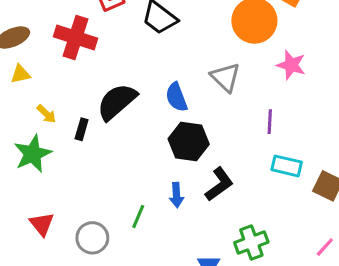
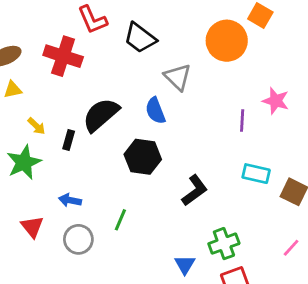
pink star: (291, 65) -> (276, 101), moved
gray triangle: (225, 77) -> (178, 77), moved
purple line: (270, 122) -> (242, 120), moved
black hexagon: (189, 142) -> (143, 157), moved
blue arrow: (176, 195) -> (70, 200), moved, turned 105

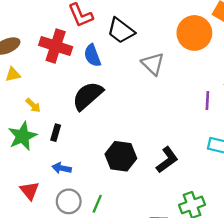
blue semicircle: (155, 111) -> (92, 56), moved
black rectangle: (69, 140) -> (56, 133), moved
black hexagon: (143, 157) -> (121, 156), moved
green line: (120, 220) -> (97, 204), moved

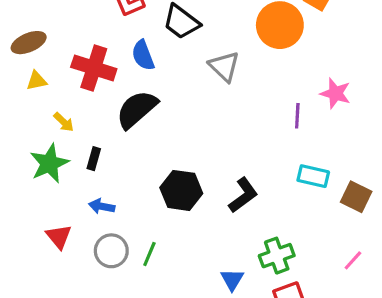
red cross: (56, 46) -> (94, 68), moved

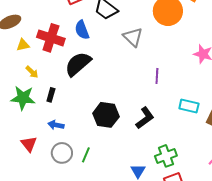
yellow triangle: (37, 81) -> (23, 45), moved
purple line: (297, 116) -> (157, 76), moved
green star: (49, 163) -> (23, 98), turned 30

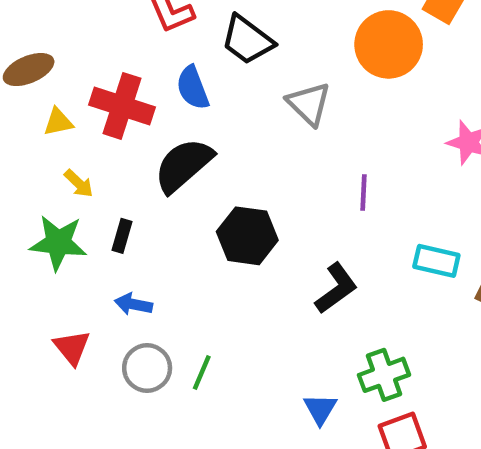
black hexagon: (106, 115) -> (247, 236), moved

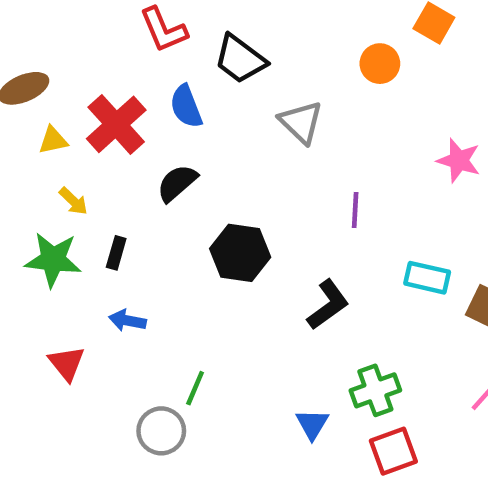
orange circle: (389, 44) -> (380, 64), size x0.6
red cross: (122, 106) -> (116, 124), turned 30
black semicircle: (184, 165) -> (177, 183), size x0.7
gray circle: (147, 368) -> (161, 431), moved

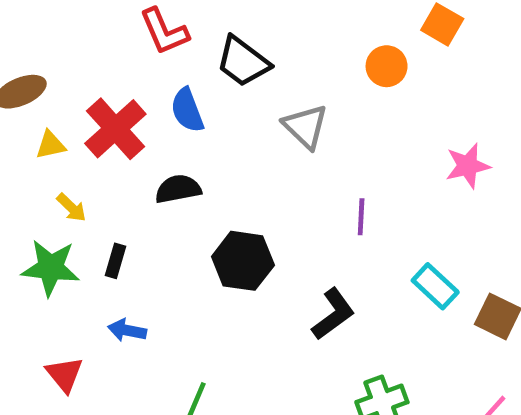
pink star: (459, 160) -> (468, 166), turned -30
black semicircle: (177, 183) -> (178, 189), turned 30
cyan rectangle: (427, 278) -> (435, 286), turned 30

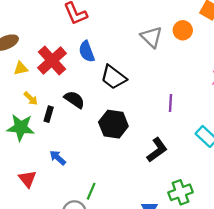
black trapezoid: (243, 62) -> (113, 77), moved
gray triangle: (305, 126) -> (151, 37), moved
black semicircle: (178, 189) -> (74, 100), moved, turned 45
black rectangle: (115, 261) -> (49, 114), moved
blue arrow: (127, 330) -> (58, 158), turned 30

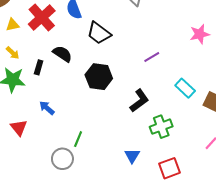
yellow arrow: (31, 98) -> (13, 53), moved
purple line: (170, 103) -> (152, 57), turned 56
green cross: (181, 192) -> (161, 127), moved

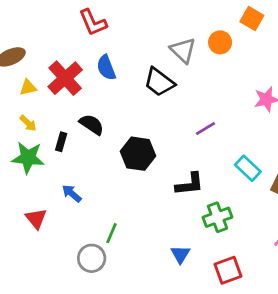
black trapezoid: (99, 33) -> (159, 82), moved
black L-shape: (139, 101) -> (190, 184), turned 30

